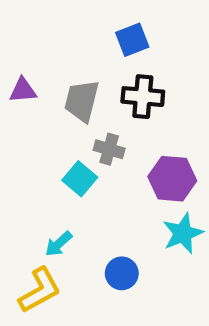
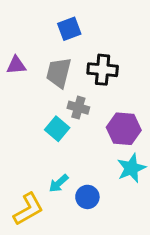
blue square: (132, 40) -> (69, 29), moved
cyan arrow: (59, 244) -> (59, 183), moved

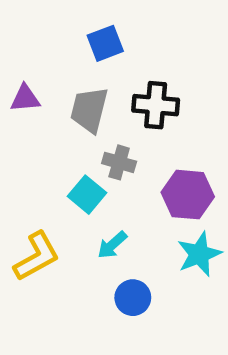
cyan arrow: (59, 183) -> (112, 245), moved
yellow L-shape: (28, 209) -> (37, 256), moved

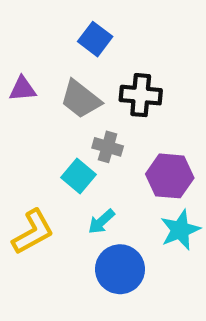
blue square: (105, 43) -> (95, 39), turned -32
gray trapezoid: (89, 110) -> (81, 99), turned -66
blue circle: (133, 298) -> (120, 269), size x1.5

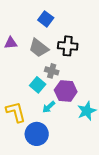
purple hexagon: (170, 176) -> (66, 91), moved
yellow L-shape: (33, 232) -> (16, 112), turned -75
blue circle: (120, 269) -> (37, 134), moved

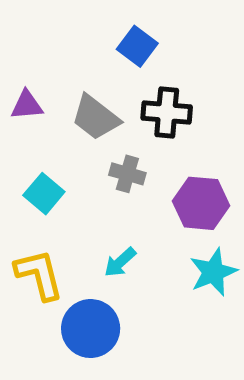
blue square: (46, 19) -> (137, 46), moved
cyan square: (38, 85) -> (44, 194), moved
purple hexagon: (66, 91) -> (201, 203), moved

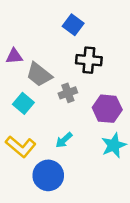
gray trapezoid: (95, 117) -> (39, 75), moved
gray cross: (127, 174) -> (68, 93), turned -36
yellow L-shape: (39, 275) -> (21, 147), turned 144

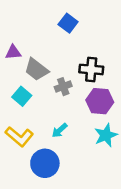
black cross: (89, 60) -> (91, 69), moved

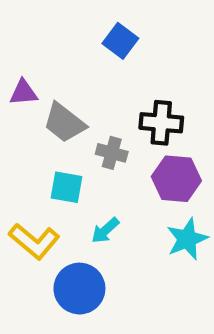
gray cross: (63, 87) -> (112, 153), turned 35
cyan square: (22, 96) -> (67, 187), moved, turned -30

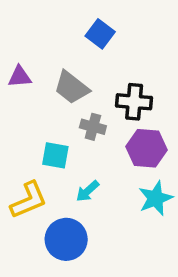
gray trapezoid: (64, 123) -> (71, 87), moved
yellow L-shape: (34, 241) -> (29, 200), turned -63

